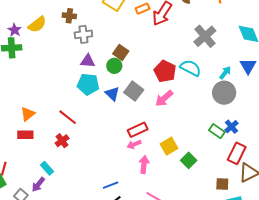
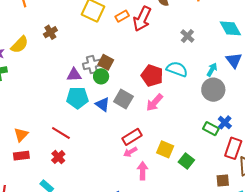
brown cross: (69, 16) -> (50, 32), turned -32
gray cross: (83, 34) -> (92, 65), moved
gray cross: (205, 36) -> (187, 36), size x0.6
yellow square: (169, 146) -> (165, 149), turned -30

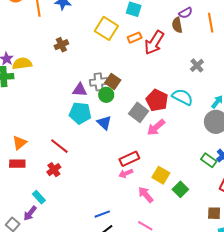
yellow semicircle: (20, 45) -> (22, 64), moved, turned -150
gray square: (123, 99) -> (139, 112), moved
pink arrow: (143, 171) -> (146, 195), moved, turned -48

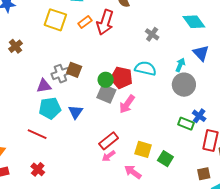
green circle: (106, 95) -> (106, 80), moved
blue triangle: (104, 123) -> (76, 112), turned 35
red line: (59, 146) -> (37, 134), moved

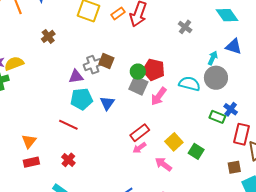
blue triangle: (201, 53) -> (234, 47), turned -30
cyan semicircle: (145, 68) -> (189, 84), moved
yellow square: (143, 149) -> (174, 142), turned 30

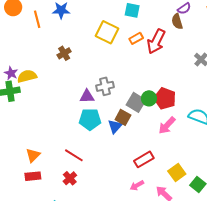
brown square: (106, 61) -> (123, 117), moved
gray square: (138, 86) -> (136, 102), moved
red line: (68, 125) -> (74, 155), moved
pink arrow: (139, 148) -> (137, 185), moved

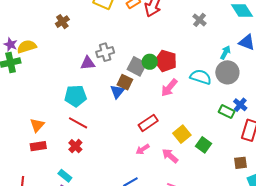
cyan pentagon: (90, 119) -> (76, 96), moved

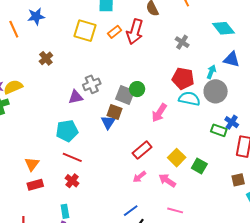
red pentagon: (166, 61) -> (183, 78), moved
cyan rectangle: (65, 176) -> (65, 211), turned 48

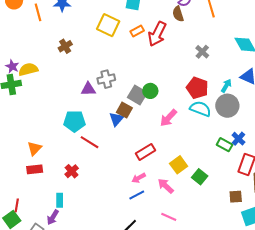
red line: (72, 157) -> (90, 142), moved
blue line: (131, 211) -> (137, 195), moved

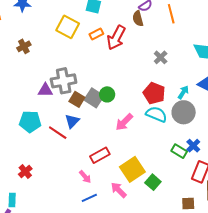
gray cross: (106, 79) -> (64, 81), size x1.4
brown square: (124, 110) -> (77, 99), moved
red line: (90, 142) -> (58, 133), moved
yellow square: (179, 165) -> (132, 169), size x1.4
pink arrow: (139, 178) -> (85, 177), moved, turned -104

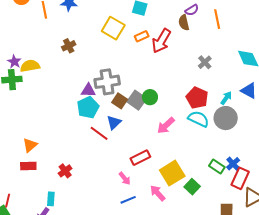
cyan pentagon: (30, 122) -> (88, 107), moved, turned -30
blue cross: (193, 146) -> (233, 164), moved
green rectangle: (179, 151) -> (217, 166), moved

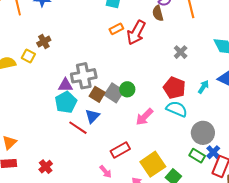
yellow square: (113, 28) -> (28, 56), moved, size x0.6
gray circle: (226, 118) -> (203, 133), moved

